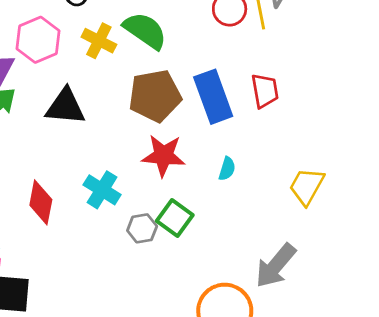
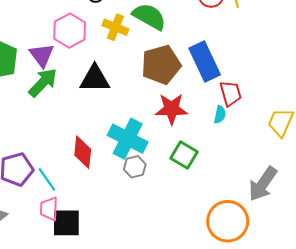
red trapezoid: (265, 91) -> (231, 93), moved
cyan cross: (102, 190) -> (128, 139), size x1.4
gray hexagon: (142, 228) -> (135, 167), moved

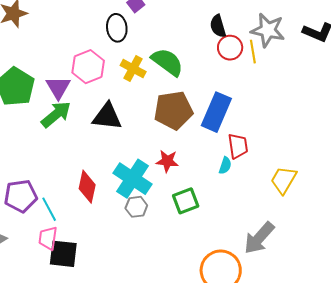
blue rectangle: (205, 62) -> (216, 112), turned 42
red star: (171, 109) -> (167, 161), moved, size x0.7
green square: (184, 155) -> (186, 201), turned 32

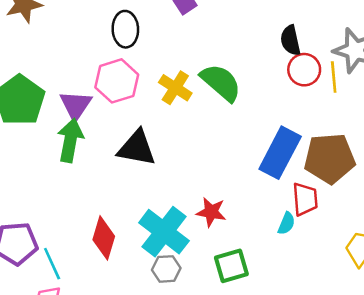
black ellipse: (117, 28) -> (125, 29), moved
brown pentagon: (173, 110) -> (330, 158), moved
green arrow: (56, 114) -> (70, 140), turned -44

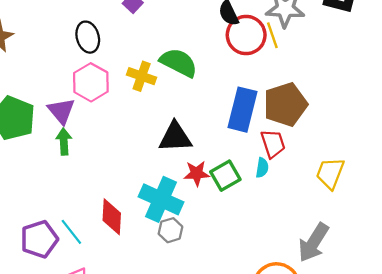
red circle: (304, 70) -> (246, 35), size x1.4
green arrow: (70, 140) -> (64, 142), size x0.7
black triangle: (137, 148) -> (175, 137), moved
cyan line: (52, 264) -> (71, 232), moved
green square: (231, 266) -> (225, 176), moved

